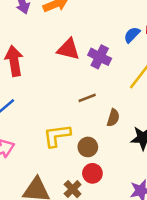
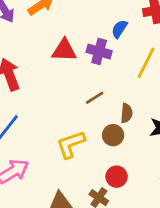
blue semicircle: (132, 35) -> (119, 29), moved
brown circle: (88, 147) -> (113, 135), moved

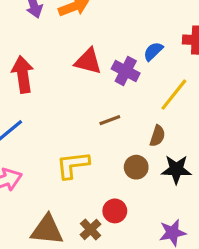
brown semicircle: (126, 113) -> (157, 136), moved
brown circle: (113, 135) -> (136, 167), moved

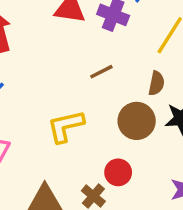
brown circle: (136, 167) -> (137, 121), size x1.4

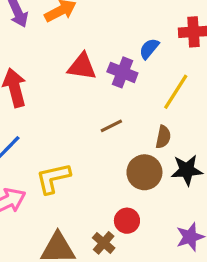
yellow L-shape: (66, 126) -> (53, 178), moved

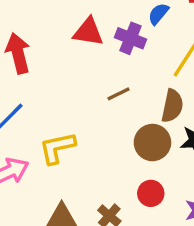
brown semicircle: (163, 137) -> (172, 106), size x1.4
red circle: (127, 221) -> (151, 193), moved

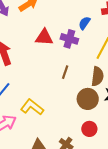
brown line: (118, 94) -> (65, 72), turned -40
yellow L-shape: (57, 148) -> (32, 107), turned 55

